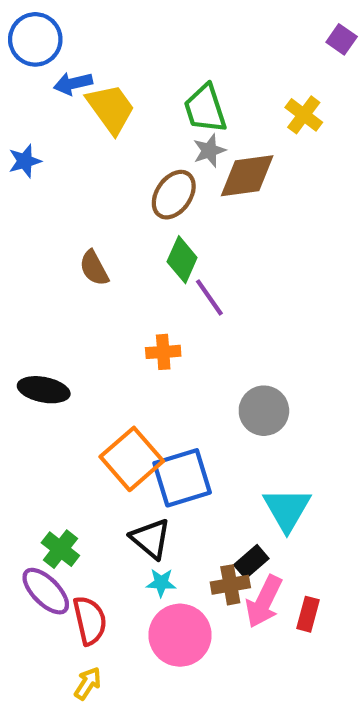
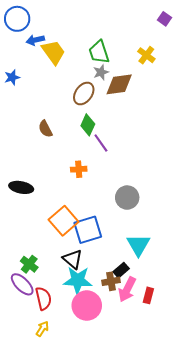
cyan star: (161, 583) -> (78, 280), size x2.0

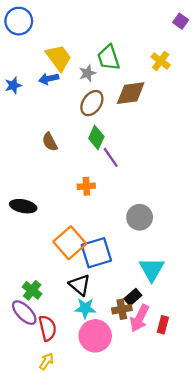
blue arrow: (35, 40) -> (49, 79), moved
gray star: (101, 72) -> (87, 73), moved
cyan star: (78, 280) -> (85, 308), size x0.7

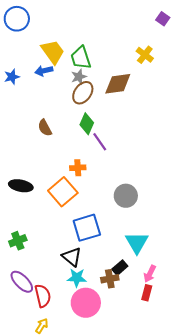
green trapezoid: (109, 58) -> (81, 58), moved
gray star: (87, 73) -> (79, 77), moved
orange square: (70, 243) -> (63, 192), moved
green cross: (32, 290) -> (18, 241), moved, turned 30
pink arrow: (140, 318) -> (150, 274), moved, size x0.7

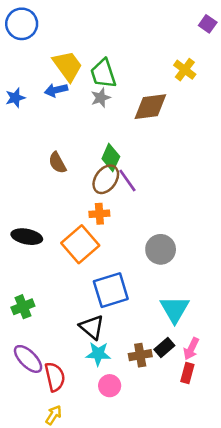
brown ellipse: (83, 93) -> (106, 179), moved
black rectangle: (120, 268) -> (164, 347), moved
pink circle: (86, 303) -> (110, 386), size x0.6

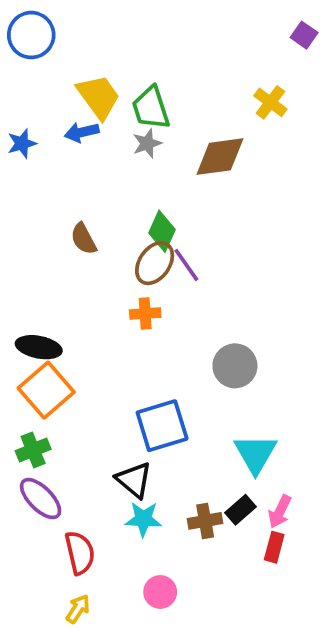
orange square: (80, 244) -> (46, 390), moved
purple ellipse: (28, 359) -> (41, 499), moved
pink circle: (110, 386) -> (160, 592), moved

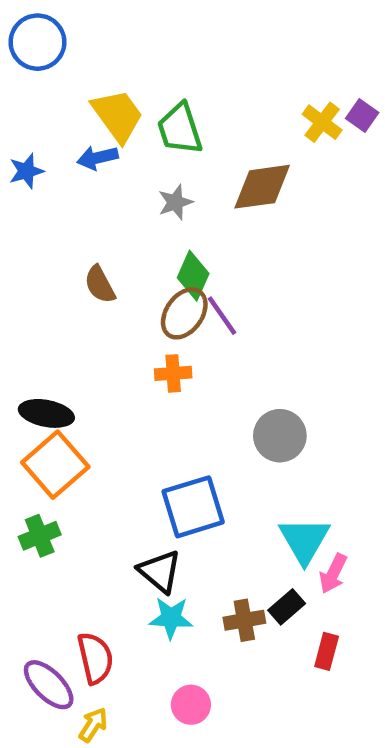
purple square: (304, 35) -> (362, 115), moved
gray star: (147, 143) -> (175, 202), moved
purple ellipse: (41, 499) -> (49, 685), moved
pink arrow: (280, 512) -> (333, 574), moved

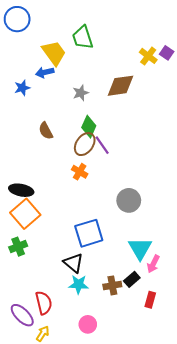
green trapezoid: (180, 129) -> (83, 38), moved
blue star: (26, 171) -> (22, 88), moved
orange cross: (173, 373) -> (80, 172), turned 35

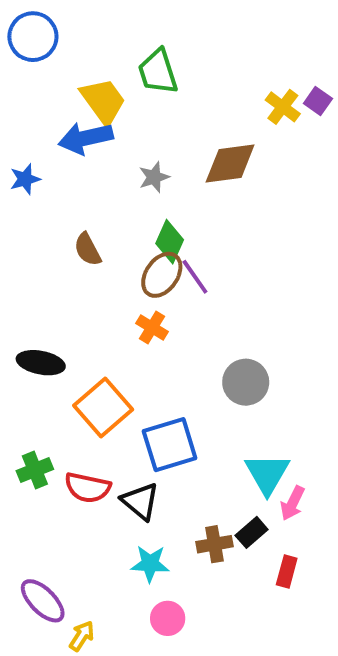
blue arrow: (45, 72) -> (86, 138), size x1.5
blue star: (22, 88) -> (25, 179), moved
orange square: (25, 214) -> (103, 408), moved
cyan star: (79, 284) -> (150, 564), moved
red semicircle: (44, 303) -> (88, 488), moved, turned 115

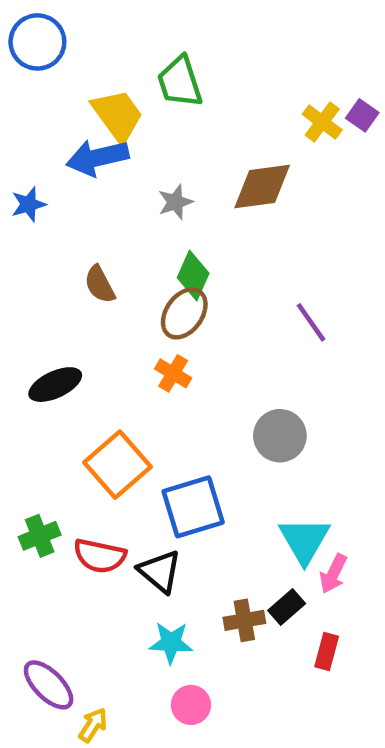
purple line: (195, 277) -> (311, 322), moved
black ellipse: (41, 363) -> (55, 385), moved, turned -36

